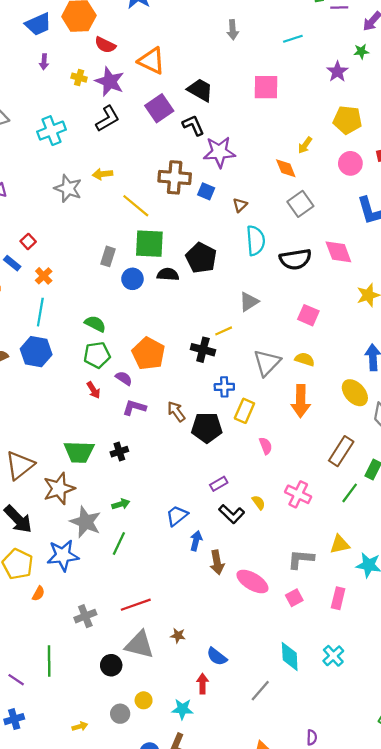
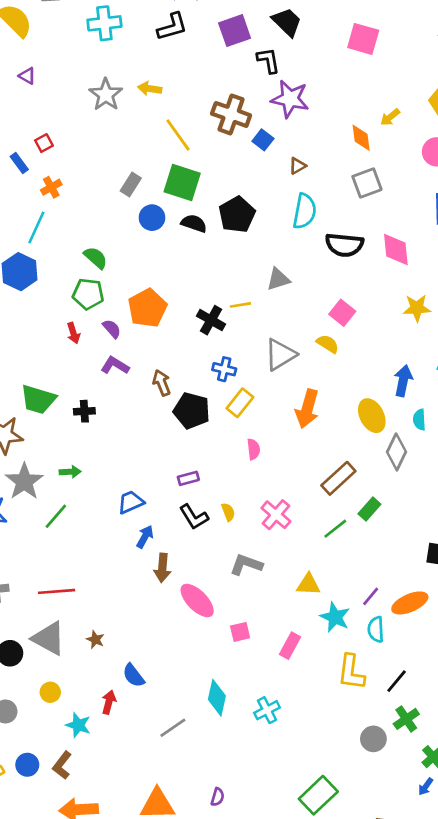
yellow semicircle: (305, 359) -> (328, 344), moved
gray L-shape: (301, 559) -> (246, 565), moved
yellow circle: (144, 700) -> (50, 692), moved

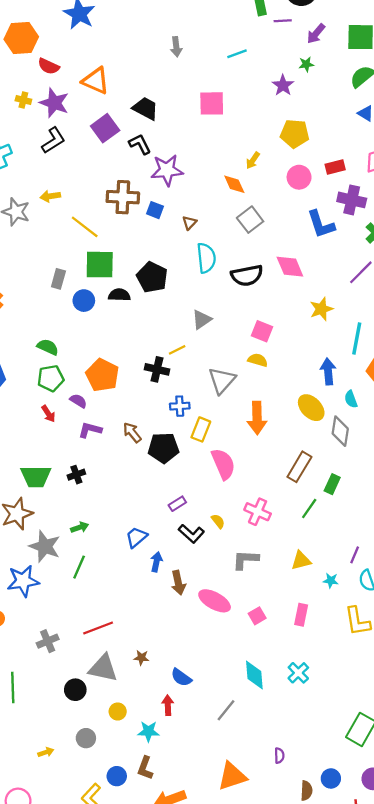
pink semicircle: (254, 449) -> (223, 464), size x1.8
cyan star: (335, 617) -> (331, 581), size x0.6

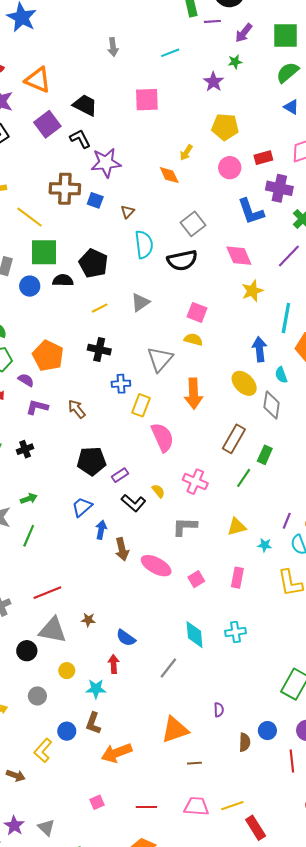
gray square: (250, 220) -> (193, 224), moved
pink diamond: (290, 267) -> (239, 256), moved
yellow line: (177, 350) -> (100, 308), moved
black pentagon: (164, 448) -> (91, 461), moved
cyan cross: (298, 673) -> (236, 632), turned 36

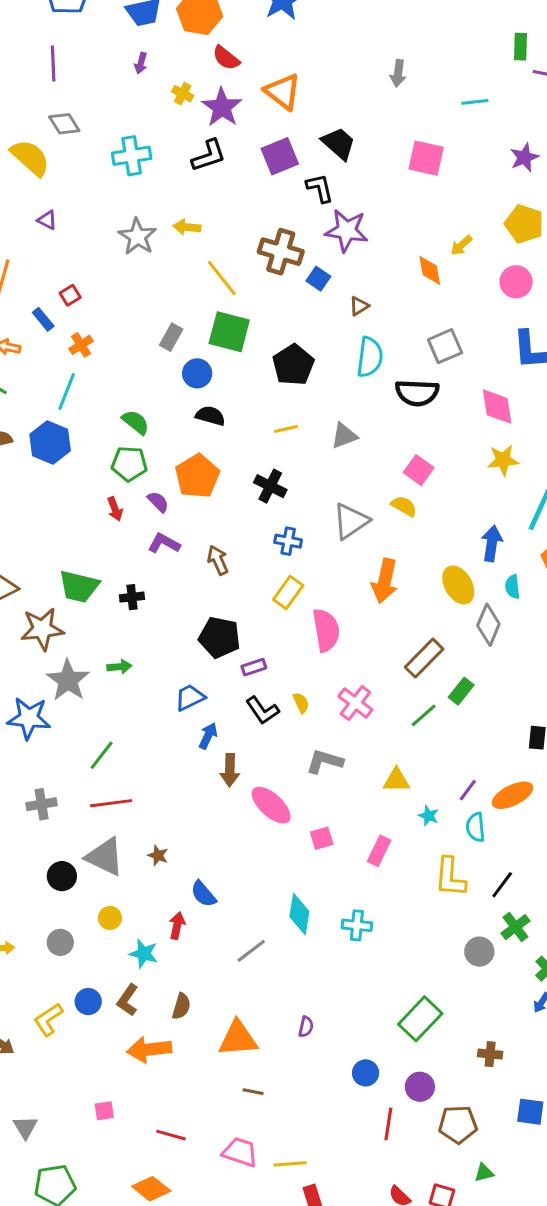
black semicircle: (63, 280) -> (210, 416), moved
yellow rectangle: (141, 405) -> (288, 592), moved
green line: (29, 536) -> (102, 755), moved
brown semicircle: (245, 742) -> (181, 1006), moved

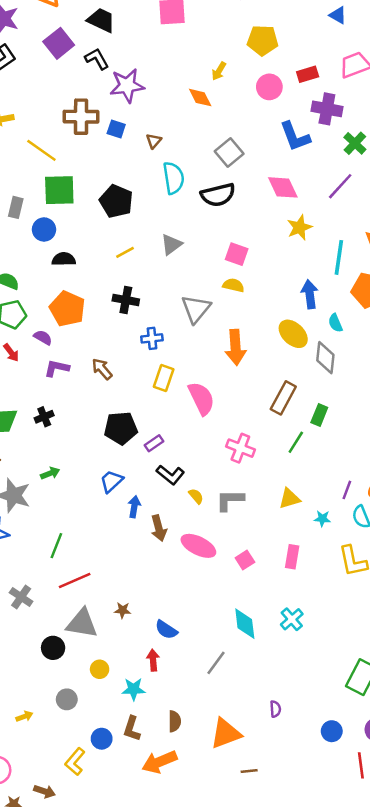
yellow semicircle: (301, 703) -> (196, 496), moved
gray cross: (42, 804) -> (21, 597), turned -30
cyan cross: (357, 925) -> (292, 619), turned -30

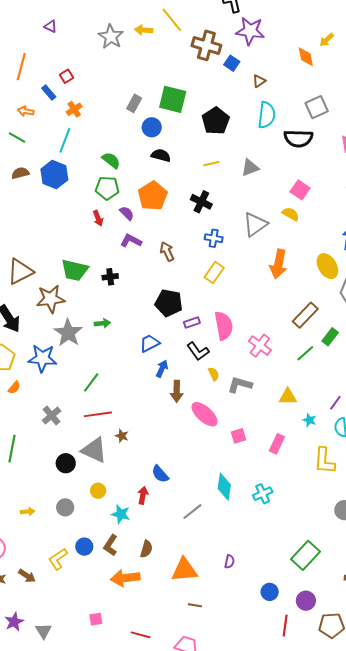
yellow line: (41, 150) -> (172, 20), moved
pink semicircle: (201, 398) -> (224, 326), moved
brown star: (123, 610) -> (122, 436), moved

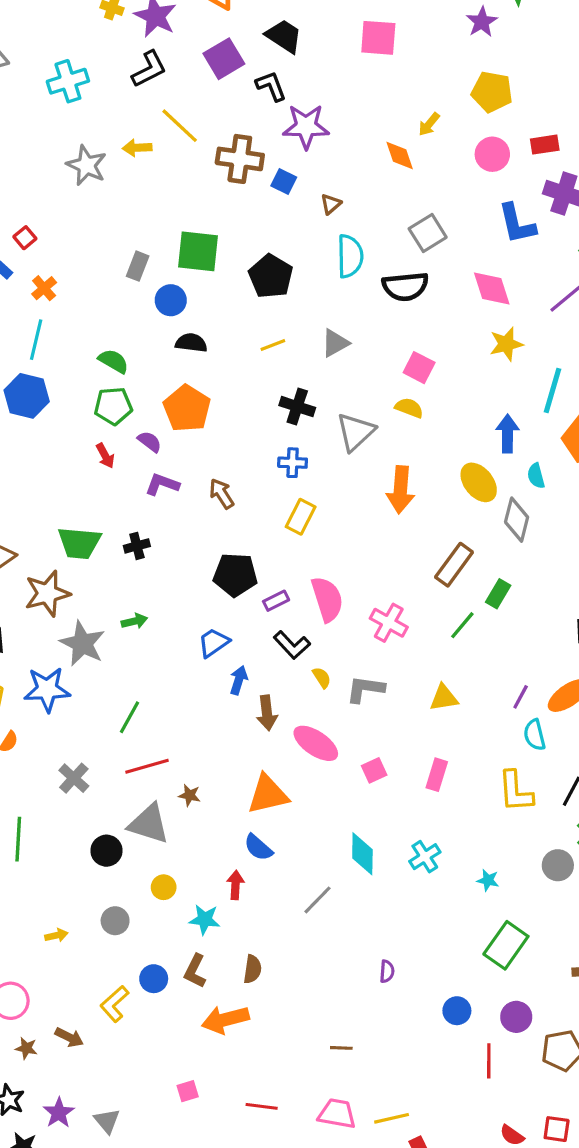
black cross: (201, 202) -> (297, 407), moved
cyan star: (309, 420) -> (488, 880), moved
orange triangle: (184, 570) -> (268, 794), moved

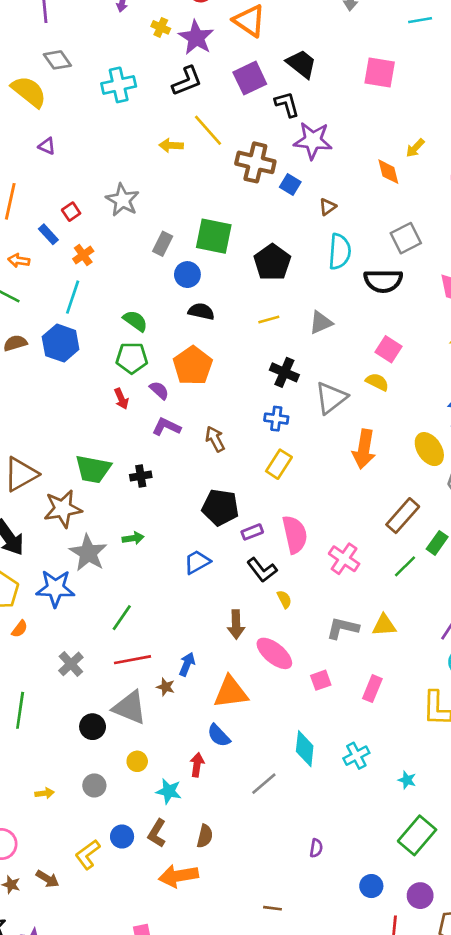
gray star: (87, 165) -> (122, 200), moved
blue arrow: (239, 680) -> (187, 664), moved
gray L-shape: (365, 689) -> (343, 628), moved

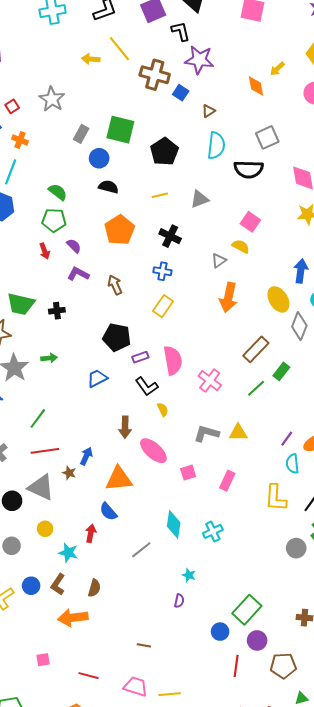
orange cross: (83, 255) -> (20, 140), turned -35
orange pentagon: (193, 366) -> (119, 230), moved
gray triangle: (331, 398) -> (219, 261), moved, size x0.6
cyan star: (407, 780) -> (189, 575), moved
green rectangle: (417, 835) -> (247, 610), moved

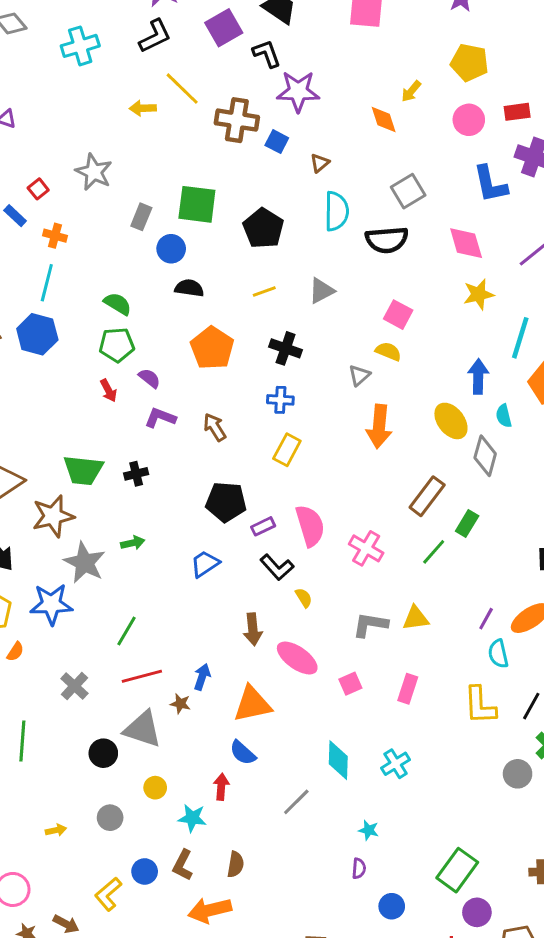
blue circle: (220, 632) -> (392, 906), moved

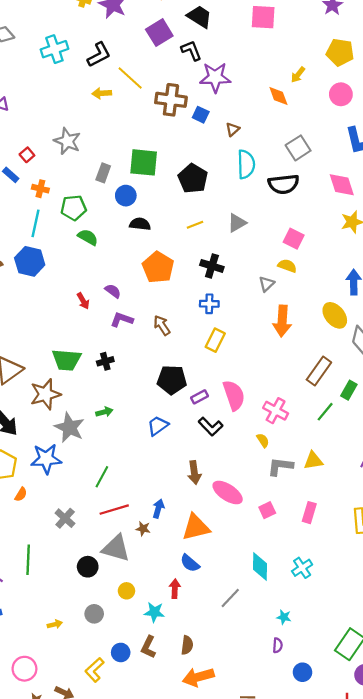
black L-shape: (155, 36) -> (99, 55), moved
green pentagon: (117, 345) -> (74, 208), moved
yellow semicircle: (304, 598) -> (263, 440), moved
orange arrow: (210, 910) -> (198, 677), moved

